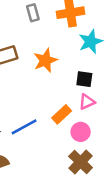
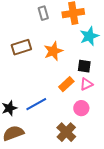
orange rectangle: (62, 114) -> (66, 84), moved
brown cross: (81, 162) -> (66, 132), moved

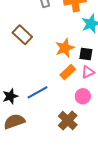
brown rectangle: (21, 47) -> (22, 35), turned 60
orange star: (53, 51) -> (65, 48), moved

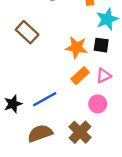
orange star: (65, 48) -> (77, 47), turned 30
black square: (86, 54) -> (101, 45), moved
brown semicircle: (14, 121) -> (40, 133), moved

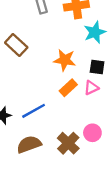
black square: (101, 45) -> (97, 67), moved
pink circle: (98, 104) -> (92, 133), moved

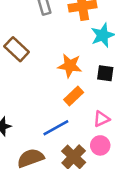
pink triangle: (91, 88) -> (101, 119), moved
blue line: (34, 111) -> (56, 128), moved

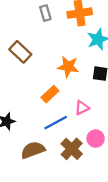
orange rectangle: (74, 96) -> (50, 94), moved
pink triangle: (101, 119) -> (82, 108), moved

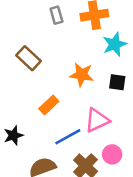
orange rectangle: (50, 94) -> (49, 105), moved
pink triangle: (82, 108) -> (97, 120), size x1.5

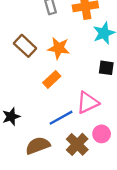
orange star: (82, 75) -> (59, 48), moved
orange rectangle: (49, 105) -> (52, 79), moved

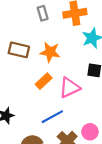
brown rectangle: (25, 46) -> (19, 50), turned -30
pink triangle: (88, 103) -> (69, 88), moved

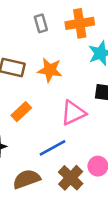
orange rectangle: (44, 81) -> (21, 112), moved

